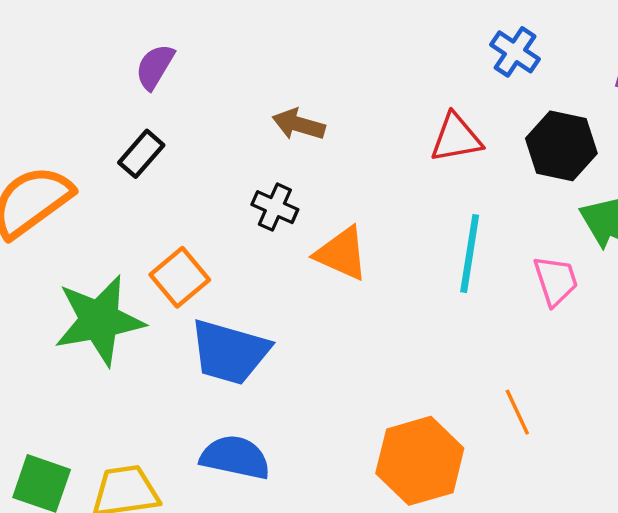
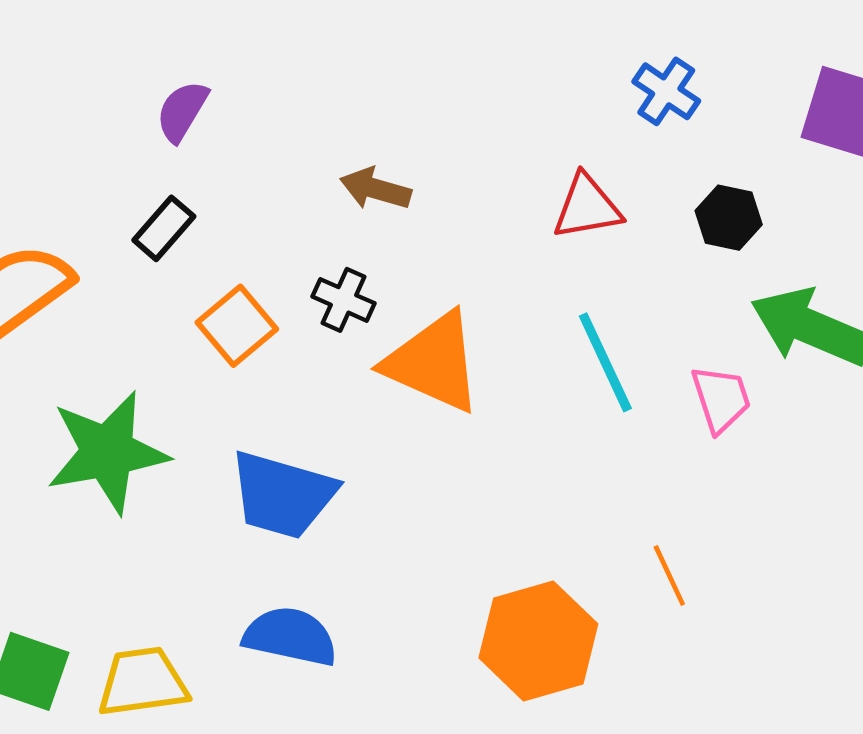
black hexagon: (561, 146) -> (729, 218), size x0.7
orange triangle: (342, 254) -> (433, 362), size x1.4
cyan line: (470, 254) -> (605, 362), turned -34
orange square: (180, 277) -> (237, 326), moved

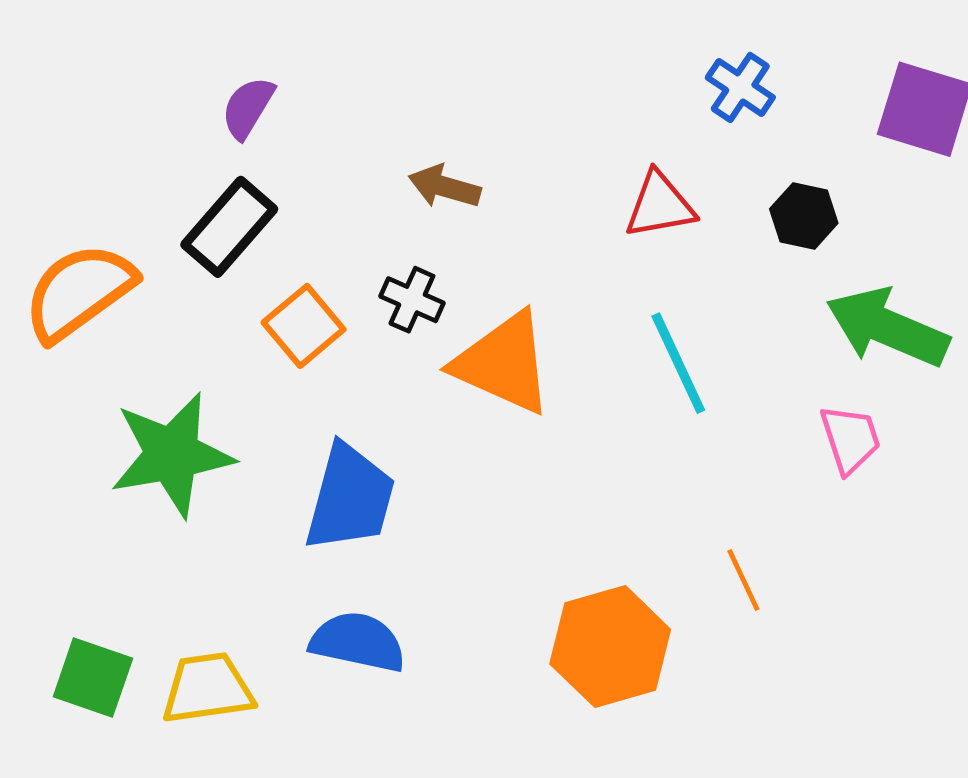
black rectangle: (164, 228) -> (229, 227), size x1.5
pink trapezoid: (721, 399) -> (850, 439), moved
blue trapezoid: (283, 495) -> (350, 498), turned -91

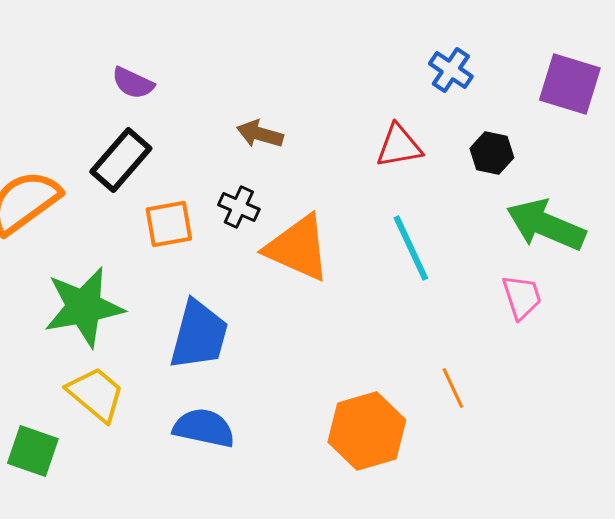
purple semicircle: (248, 108) -> (133, 83), turned -96
orange square: (304, 326) -> (169, 224), turned 30
yellow trapezoid: (208, 688) -> (96, 394), moved, turned 48

